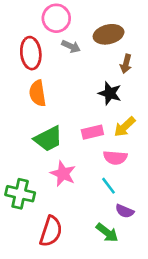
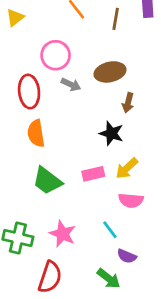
green trapezoid: (48, 139) -> (47, 181), turned 64
pink semicircle: (115, 158) -> (131, 200), moved
pink star: (63, 174) -> (63, 234), moved

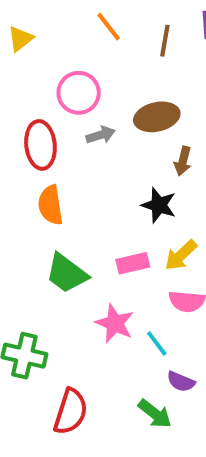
gray arrow: (71, 85) -> (101, 135), turned -42
pink star: (63, 234) -> (115, 323), moved

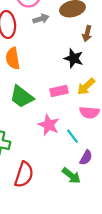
purple semicircle: (181, 382) -> (86, 158), turned -84

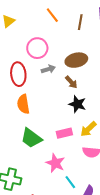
brown arrow: (87, 34) -> (71, 82), moved, turned -56
cyan line: (72, 136) -> (70, 182), moved

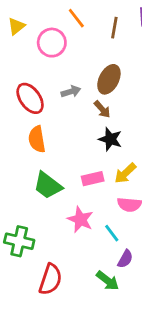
pink circle: (37, 48) -> (52, 43), moved
brown ellipse: (76, 60) -> (109, 79), turned -50
red ellipse: (18, 74) -> (30, 98), turned -30
cyan line: (70, 182) -> (112, 233), moved

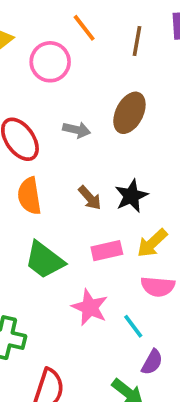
gray arrow: (71, 92) -> (77, 130), turned 30
brown arrow: (102, 109) -> (90, 198), moved
black star: (110, 139) -> (131, 196), turned 30

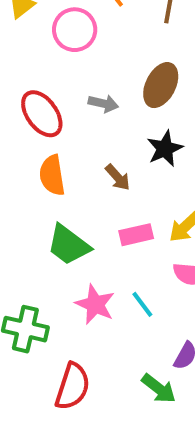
black star: (131, 196) -> (165, 149), moved
pink star: (90, 307) -> (95, 304), moved
cyan line: (133, 326) -> (142, 304), moved

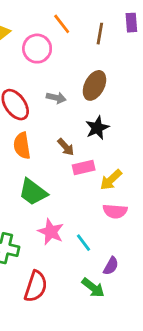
pink rectangle: (136, 235) -> (84, 167), moved
cyan line: (142, 304) -> (84, 243), moved

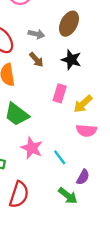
black star: (97, 128) -> (71, 60), turned -30
brown arrow: (66, 147) -> (36, 60), moved
pink rectangle: (84, 167) -> (60, 93), turned -60

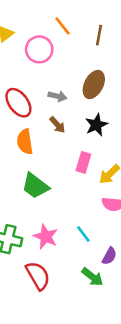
black star: (71, 60) -> (96, 125), turned 30
pink star: (32, 148) -> (46, 237), moved
red semicircle: (19, 195) -> (38, 276), turned -48

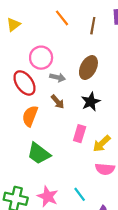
pink circle: (39, 49) -> (41, 58), moved
orange semicircle: (25, 142) -> (30, 116), turned 30

